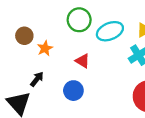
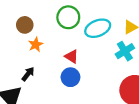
brown circle: (24, 36) -> (25, 25), moved
blue circle: (73, 91) -> (70, 77), moved

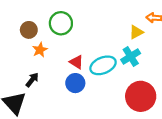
green circle: (68, 17) -> (61, 23), moved
cyan ellipse: (98, 28) -> (103, 65), moved

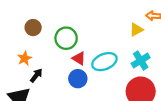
green circle: (61, 23) -> (66, 38), moved
orange star: (40, 50) -> (25, 58), moved
cyan cross: (131, 56) -> (141, 61), moved

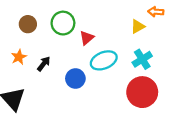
green circle: (66, 38) -> (63, 23), moved
red triangle: (79, 58) -> (87, 38), moved, turned 48
black arrow: (36, 75) -> (44, 64), moved

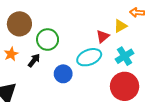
green circle: (63, 23) -> (48, 40), moved
brown circle: (28, 24) -> (19, 24), size x1.5
red triangle: (87, 38) -> (103, 36), moved

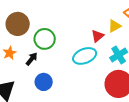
blue circle: (63, 74) -> (44, 82), moved

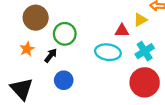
red triangle: (98, 36) -> (122, 31), turned 40
cyan ellipse: (85, 56) -> (108, 52), turned 30

